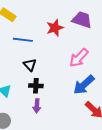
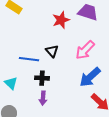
blue line: (23, 40) -> (29, 59), moved
black triangle: (30, 65) -> (52, 51), moved

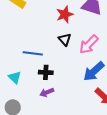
black triangle: (52, 51) -> (65, 39), moved
purple arrow: (43, 98) -> (47, 92), turned 64

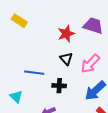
black cross: (46, 72) -> (59, 86), moved

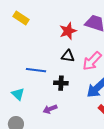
black triangle: (66, 59) -> (68, 56), turned -40

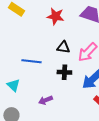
red star: (68, 31) -> (55, 16), moved, turned 30
black cross: (61, 83) -> (64, 72), moved

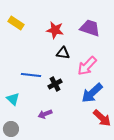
black triangle: (63, 47) -> (63, 53), moved
black cross: (64, 72) -> (55, 84), moved, turned -32

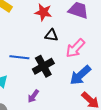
black cross: (55, 84) -> (43, 66), size x1.5
purple arrow: (45, 114) -> (33, 96), turned -32

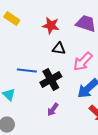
purple arrow: (33, 96) -> (53, 110), moved

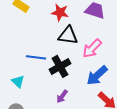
black triangle: (59, 49) -> (68, 35), size x1.5

